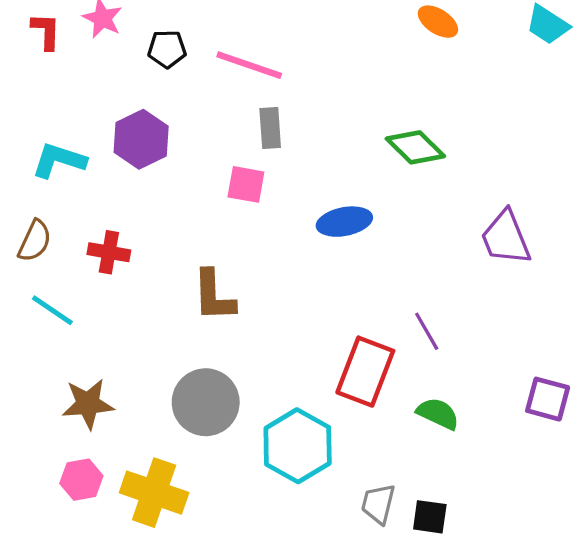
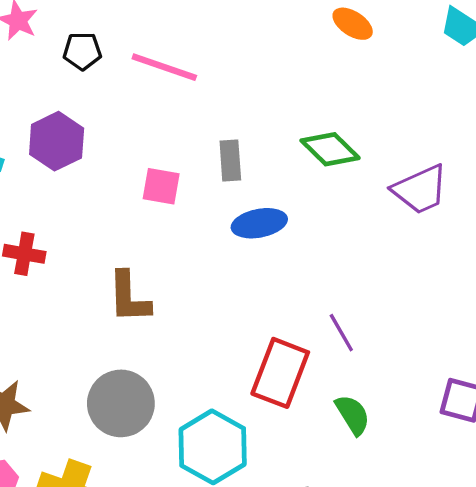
gray rectangle: (270, 128) -> (230, 160), moved
purple trapezoid: (506, 238) -> (420, 189), moved, turned -92
green semicircle: (438, 414) -> (353, 415), turned 33

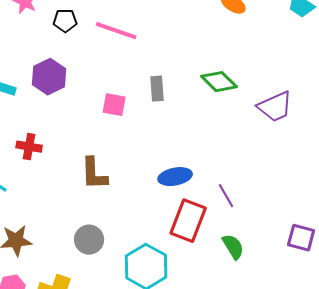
blue ellipse: (259, 223) -> (175, 177), moved
gray circle: (121, 403) -> (89, 240), size x0.7

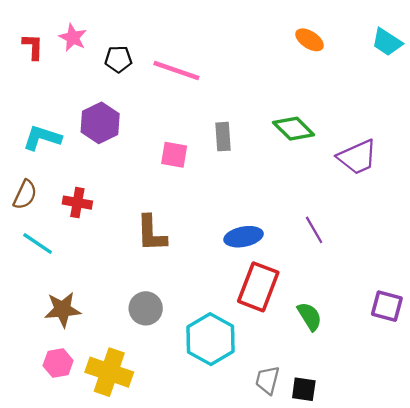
purple line: (226, 196) -> (314, 230), moved

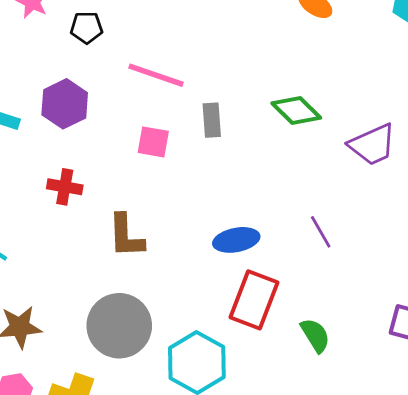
pink line: (176, 71) -> (156, 75), moved
red cross: (77, 203) -> (65, 187), moved
gray circle: (146, 308) -> (119, 326), size x1.6

